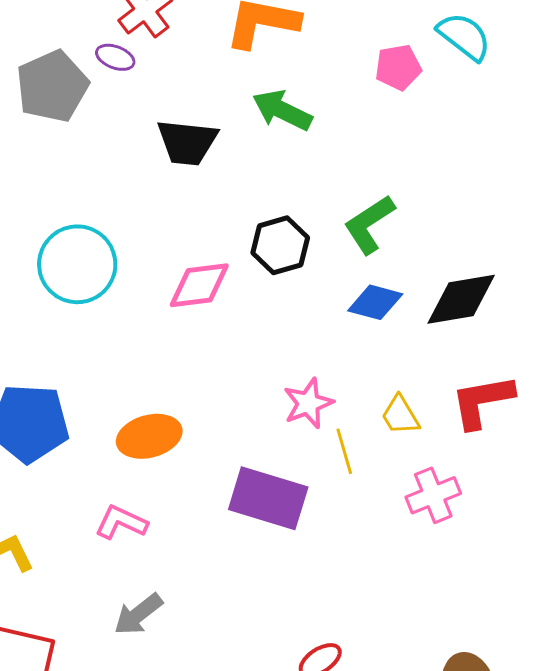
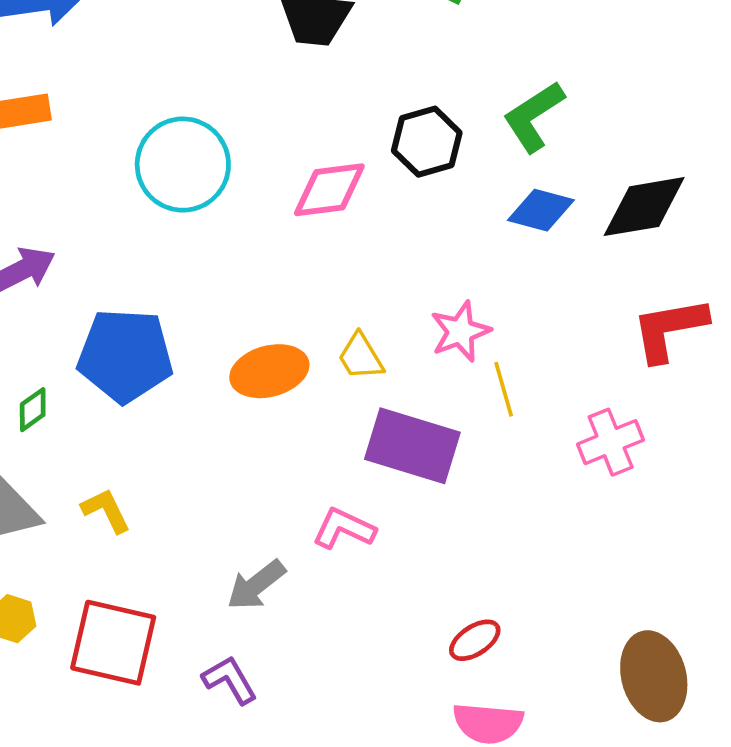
yellow trapezoid: (400, 415) -> (361, 357), moved
pink L-shape: (121, 522) -> (344, 529), moved

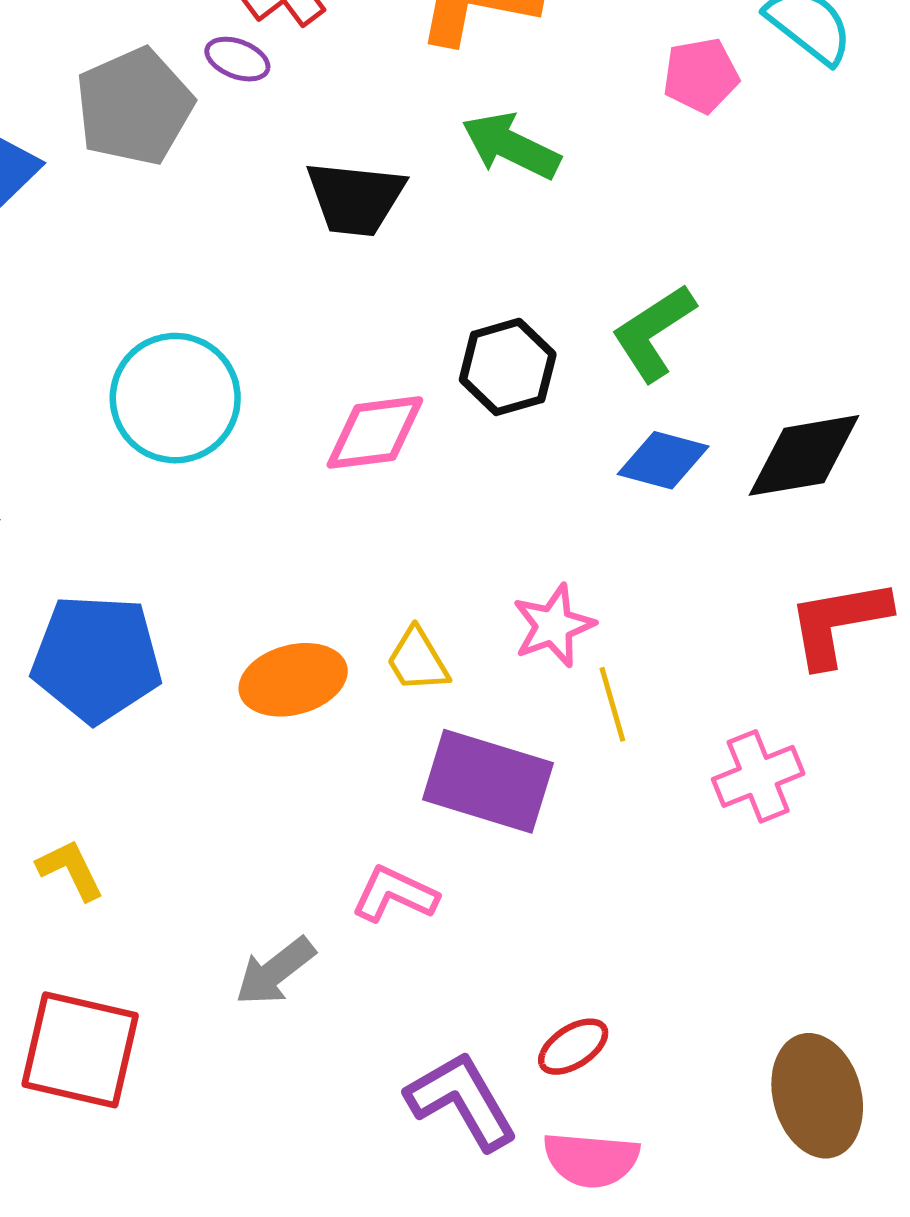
purple L-shape: (230, 680) -> (462, 1101), moved, size x1.5

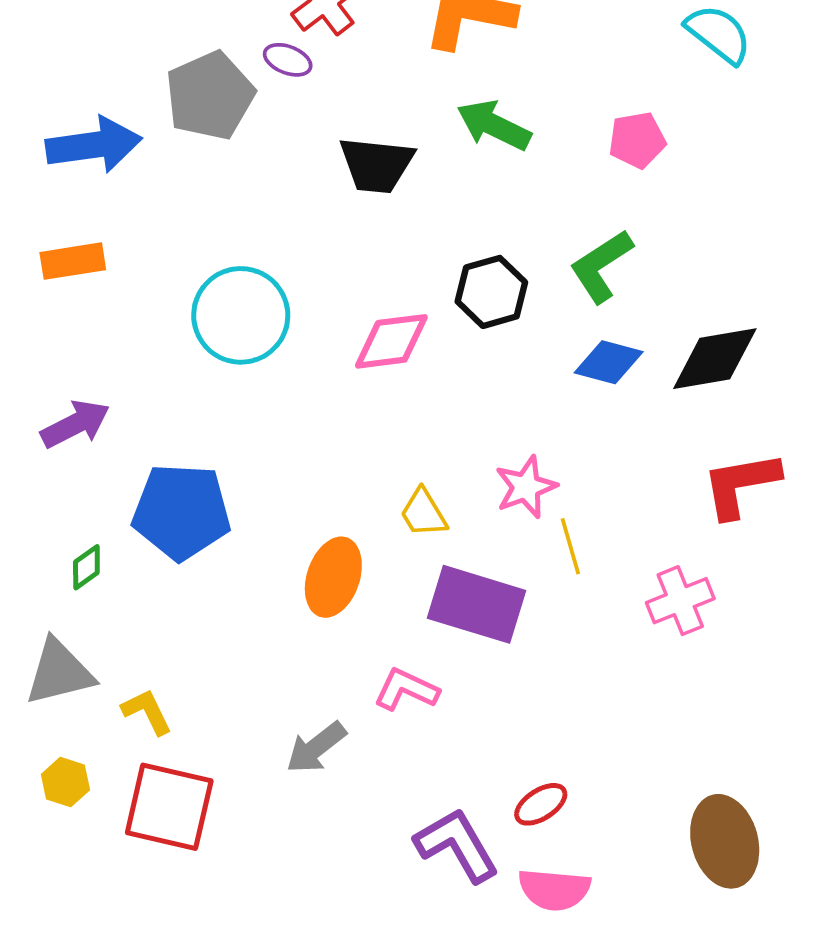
pink pentagon: (701, 75) -> (637, 140), moved
orange ellipse: (293, 680) -> (333, 577), moved, turned -56
yellow L-shape: (70, 870) -> (147, 712), moved

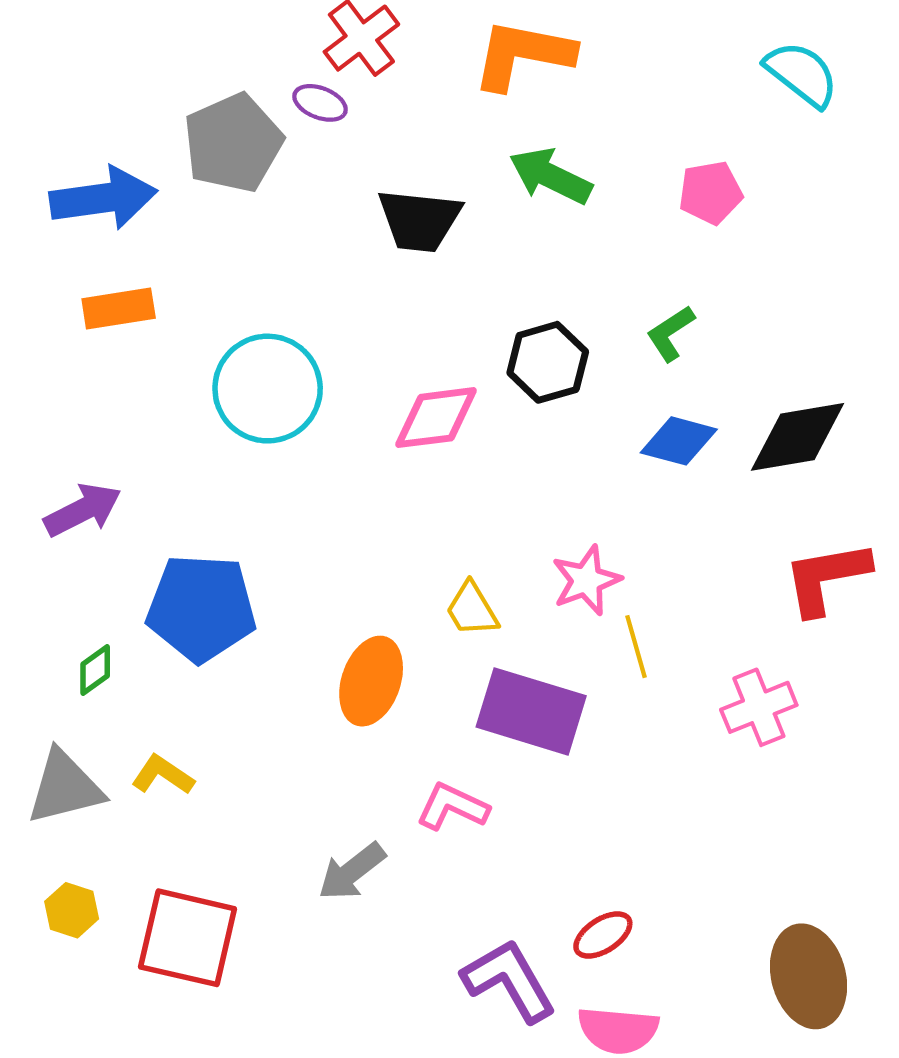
orange rectangle: (73, 261) -> (119, 309), moved
green L-shape: (601, 266) -> (671, 333), size x0.7
yellow L-shape: (147, 712) -> (163, 775), moved, turned -30

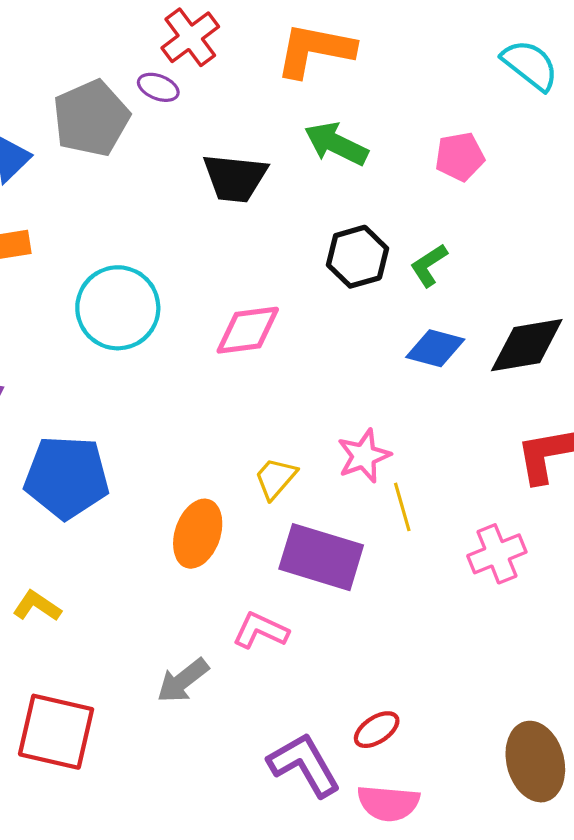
black hexagon: (548, 362) -> (357, 257), moved
yellow trapezoid: (472, 609) -> (275, 478), turned 72

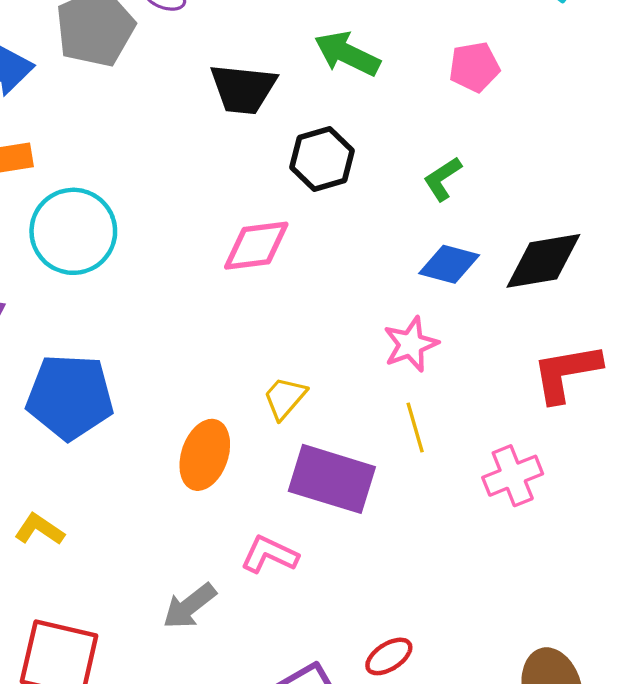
black hexagon: (357, 257) -> (322, 159), moved
cyan circle: (118, 308) -> (73, 231), moved
pink star: (364, 456) -> (411, 344), moved

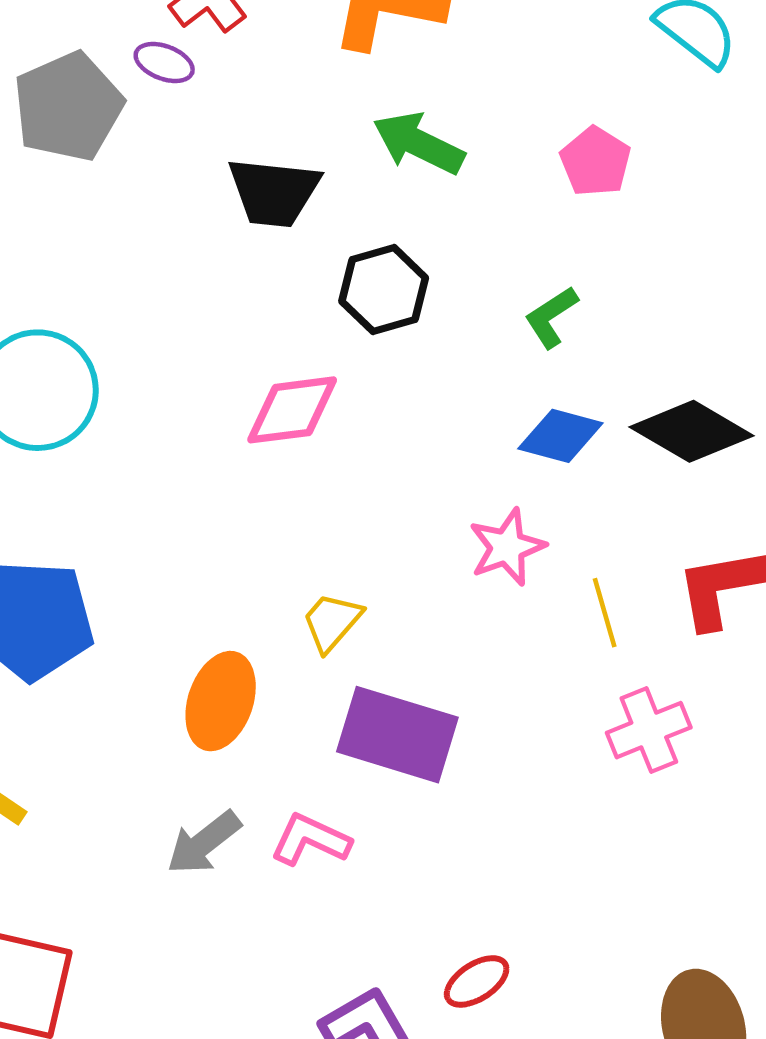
pink pentagon: (474, 67) -> (595, 162), turned -30
black diamond: (543, 261) -> (691, 431), turned 40
yellow line: (415, 427) -> (605, 613), moved
gray arrow: (189, 606) -> (204, 843), moved

